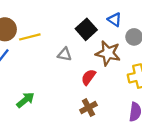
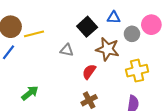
blue triangle: (115, 20) -> (114, 18), turned -32

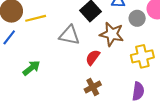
gray triangle: (67, 50) -> (69, 35), size x1.5
green arrow: (30, 93) -> (31, 68), moved

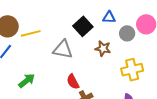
brown star: (112, 34) -> (103, 48), size x0.7
red semicircle: (93, 57) -> (73, 82), moved, turned -63

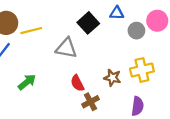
brown star: (103, 48) -> (112, 78), moved

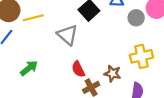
gray triangle: (66, 48) -> (68, 35), turned 30
brown star: (112, 78) -> (113, 73), moved

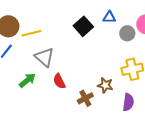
gray triangle: (68, 35) -> (44, 57), moved
red semicircle: (78, 69) -> (59, 81), moved

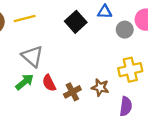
yellow line: (31, 33) -> (25, 18), moved
green arrow: (27, 80) -> (25, 82), moved
brown cross: (85, 98) -> (72, 92), moved

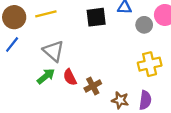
black square: (76, 22) -> (96, 17), turned 35
brown star: (100, 87) -> (120, 100), moved

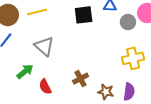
green arrow: (46, 76) -> (25, 72), moved
red semicircle: (70, 77) -> (45, 87), moved

